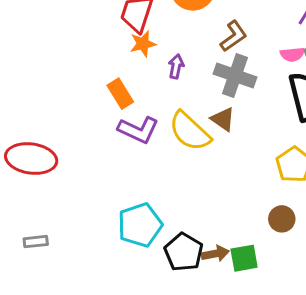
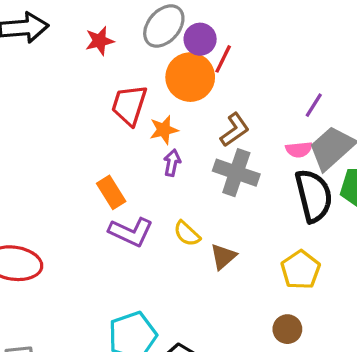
orange star: (143, 44) -> (164, 130), moved
brown triangle: (223, 119) -> (223, 257), moved, turned 44
yellow semicircle: (190, 131) -> (187, 234), size x0.6

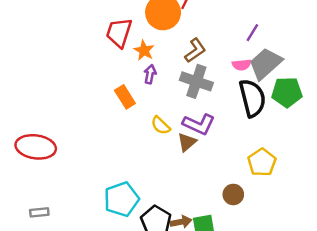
orange star: (164, 130) -> (144, 50), turned -30
orange rectangle: (111, 192) -> (125, 97), moved
purple L-shape: (131, 232) -> (199, 124), moved
yellow pentagon: (301, 270) -> (262, 162), moved

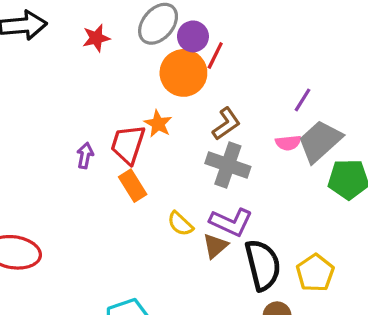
red trapezoid: (119, 33) -> (128, 144), moved
purple arrow: (150, 74) -> (85, 155), moved
black semicircle: (252, 98) -> (263, 265), moved

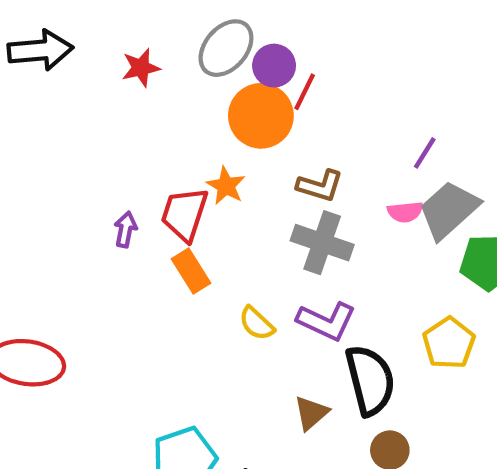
brown L-shape: (226, 124) -> (320, 186), turned 52
brown triangle: (215, 246) -> (311, 413), moved
yellow pentagon: (315, 273) -> (449, 343), moved

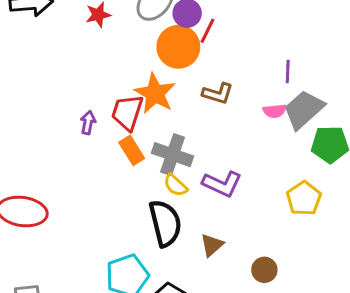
purple line: (425, 153) -> (288, 72), turned -30
orange star: (226, 186) -> (155, 93), size x1.6
gray cross: (322, 243) -> (173, 155), moved
black semicircle: (370, 380) -> (165, 223), moved

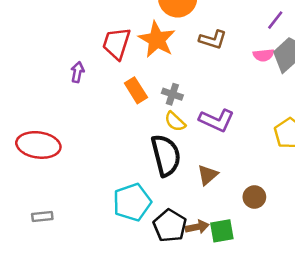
purple line: (288, 72) -> (275, 20), turned 36
red trapezoid: (127, 112) -> (116, 43), moved
purple arrow: (88, 123) -> (77, 72), moved
gray cross: (173, 155) -> (172, 94), size x0.6

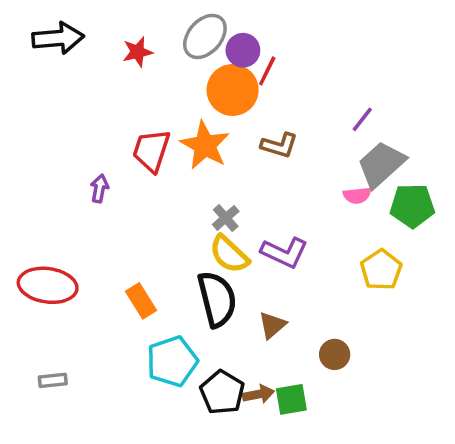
pink semicircle: (263, 55) -> (357, 195), moved
orange rectangle: (136, 90) -> (141, 301), moved
gray cross: (172, 94) -> (226, 218), turned 30
yellow semicircle: (175, 122) -> (229, 254), size x1.4

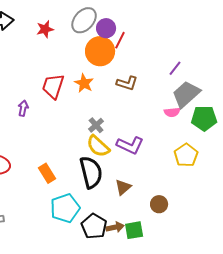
orange star: (205, 145) -> (84, 83), size x0.7

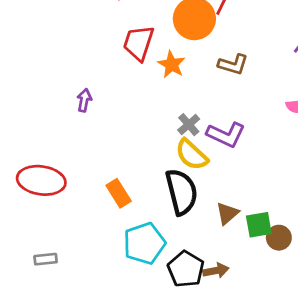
red trapezoid: (53, 86) -> (139, 43), moved
purple L-shape: (130, 145) -> (226, 135), moved
green square: (134, 230) -> (259, 225), moved

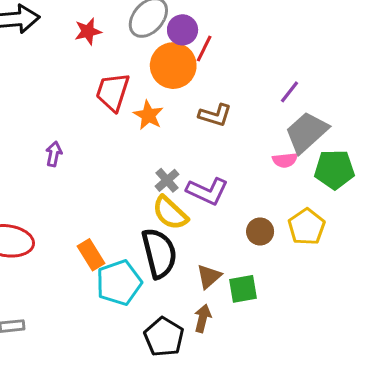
brown circle: (279, 238) -> (260, 231), moved
cyan pentagon: (144, 243) -> (119, 283), moved
brown arrow: (216, 271) -> (203, 318), moved, turned -65

